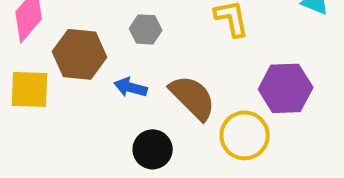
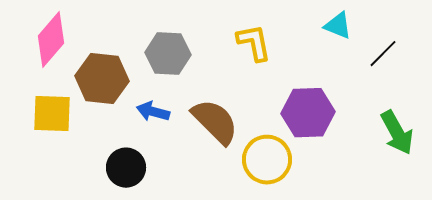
gray hexagon: (146, 29) -> (168, 54), size x1.4
black circle: (153, 149) -> (126, 168), moved

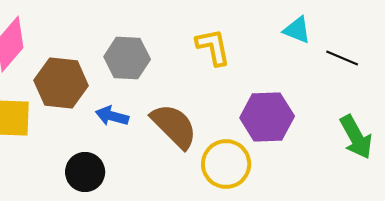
black line: (383, 54) -> (342, 58), turned 68

